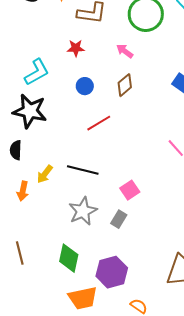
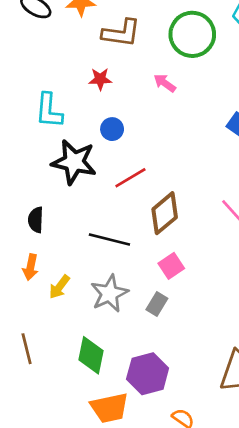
cyan L-shape: (37, 72) -> (49, 111), turned 124
brown diamond: (125, 85) -> (165, 213), moved, size x1.4
black star: (30, 111) -> (74, 162), moved
black semicircle: (16, 150) -> (36, 220), moved
yellow arrow: (45, 174) -> (59, 287), moved

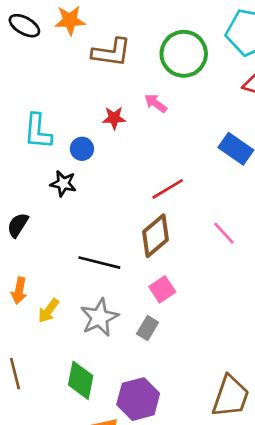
red star: (100, 79) -> (114, 118), moved
blue circle: (112, 129) -> (82, 149), moved
black star: (74, 162) -> (63, 184), size x0.6
red line: (130, 178) -> (168, 189), moved
black semicircle: (36, 220) -> (18, 225), moved, turned 30

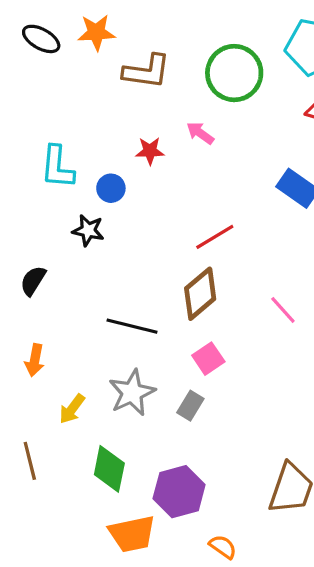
pink line: (224, 233) -> (283, 310), moved
yellow arrow: (49, 311) -> (72, 409), moved

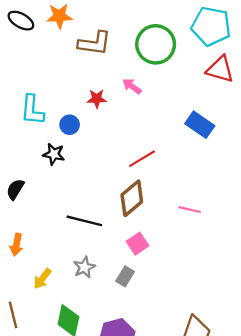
pink line: (283, 310) -> (190, 210), turned -35
gray star: (132, 393) -> (84, 267), size x0.7

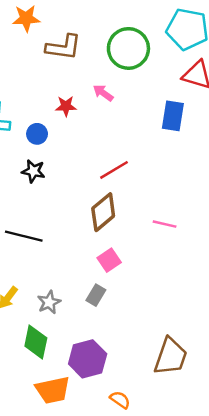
blue rectangle: (200, 125) -> (173, 116), moved, turned 64
black star: (54, 154) -> (33, 171), moved
black line: (84, 221) -> (24, 236), moved
gray star: (84, 267) -> (49, 302), moved

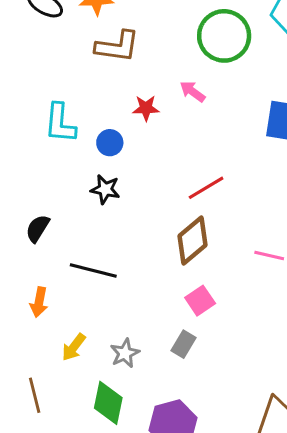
brown L-shape: (63, 47) -> (117, 46), moved

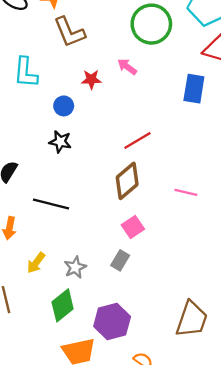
brown L-shape: (117, 46) -> (69, 32), turned 60
cyan L-shape: (60, 123) -> (26, 72), moved
green diamond: (108, 403) -> (63, 305), turned 40

